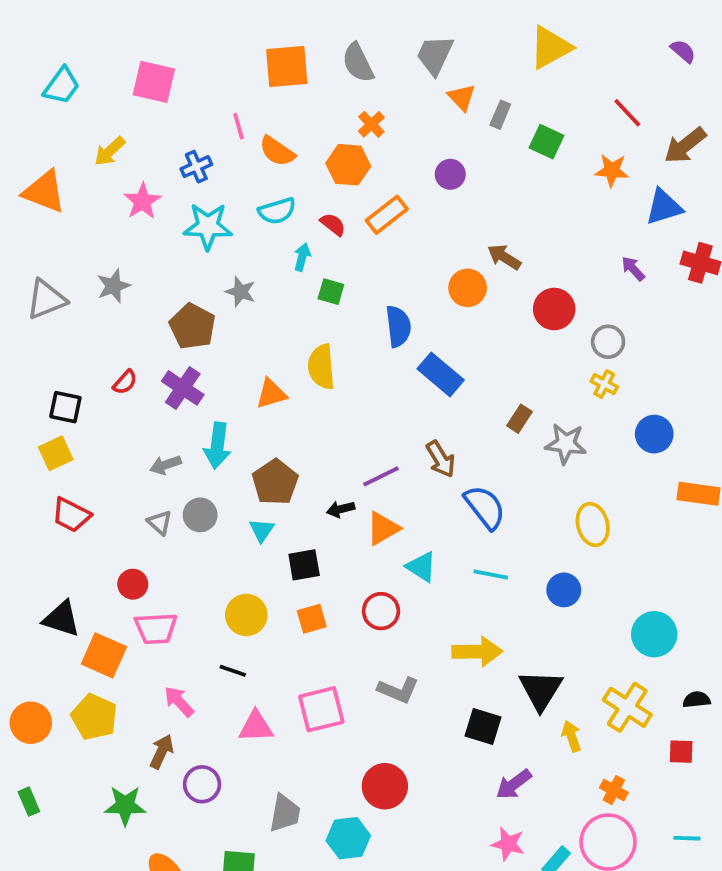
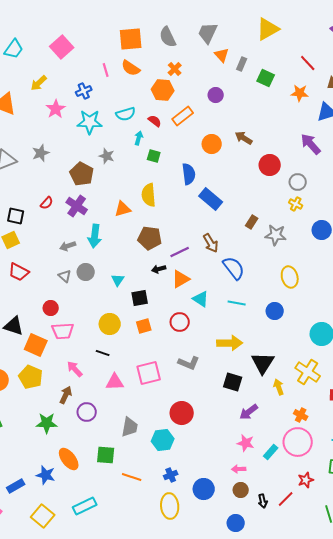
pink square: (154, 82) -> (62, 47), turned 35
orange semicircle: (277, 151) -> (131, 68), moved
purple arrow: (633, 269) -> (311, 144), size x1.6
orange circle: (468, 288) -> (212, 144), moved
brown pentagon: (275, 482) -> (150, 238), moved, turned -30

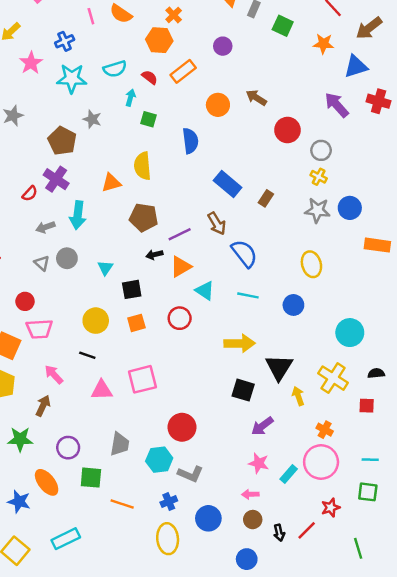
blue rectangle: (211, 199) -> (228, 184), moved
red semicircle: (47, 203) -> (30, 194), moved
gray star: (276, 235) -> (317, 210), moved
gray L-shape: (189, 363) -> (190, 474), moved
purple circle: (87, 412) -> (68, 448), moved

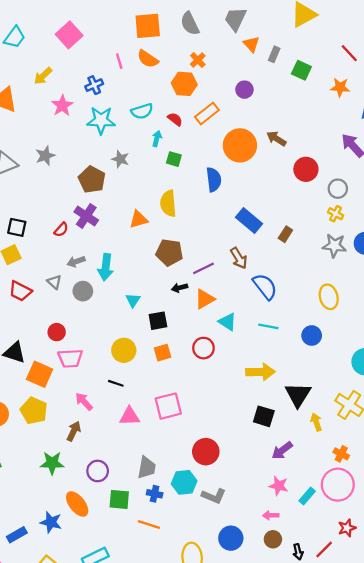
orange circle: (218, 105) -> (240, 145), size x1.5
cyan arrow: (78, 215) -> (106, 267), moved
gray circle: (67, 258) -> (83, 291), moved
gray triangle: (42, 263) -> (54, 282), moved
blue cross: (169, 502) -> (155, 494), moved, turned 35

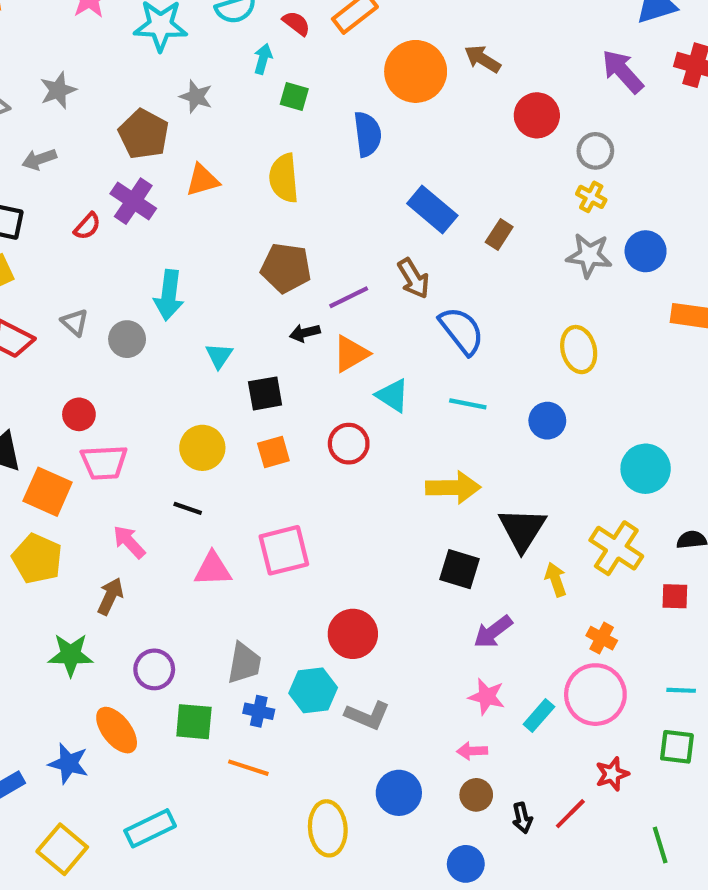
orange triangle: (139, 219) -> (202, 180), moved
gray arrow: (76, 262) -> (39, 159), moved

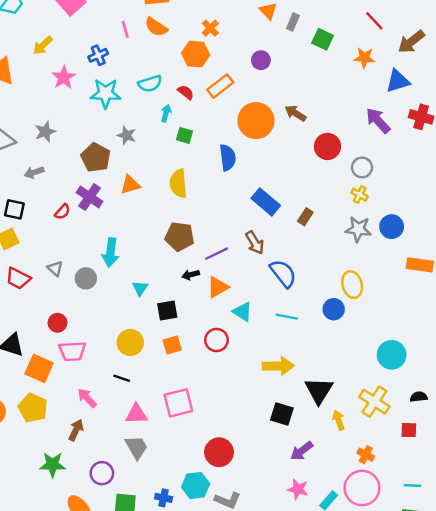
blue circle: (547, 421) -> (334, 309), moved
gray trapezoid: (244, 663) -> (136, 447), moved, turned -40

